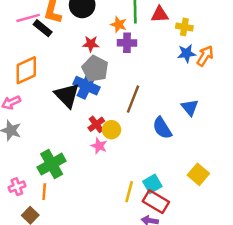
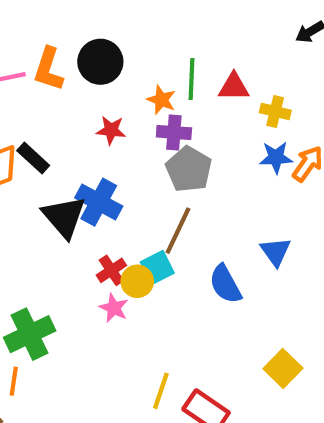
black rectangle: (43, 28) -> (33, 158), moved
gray pentagon: (95, 69) -> (189, 169), moved
cyan square: (152, 184) -> (157, 267), moved

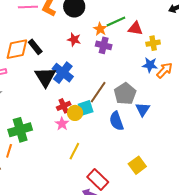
green line: (191, 79) -> (116, 21), turned 54
yellow cross: (275, 111) -> (153, 43), turned -32
gray pentagon: (189, 169) -> (125, 94), moved
yellow line: (161, 391) -> (74, 151), moved

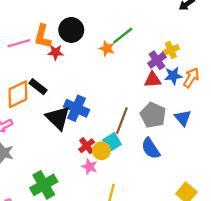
red triangle: (135, 28) -> (153, 80), moved
red star: (74, 40) -> (56, 52), moved
purple cross: (104, 45) -> (157, 60), moved, turned -35
blue triangle: (143, 109) -> (183, 118), moved

